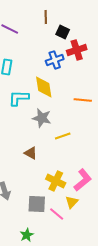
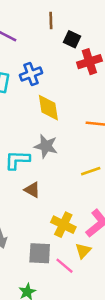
blue cross: (55, 60) -> (31, 74), moved
cyan L-shape: (19, 98) -> (17, 160), moved
yellow line: (63, 136) -> (91, 171), moved

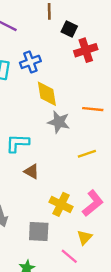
gray star: (46, 146) -> (59, 122), moved
yellow triangle: (83, 251) -> (85, 237), moved
pink line: (65, 266) -> (69, 256), moved

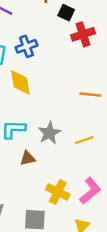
yellow diamond: (47, 94) -> (20, 82), moved
gray star: (59, 122) -> (49, 133), moved, turned 30
brown triangle: (32, 171) -> (28, 158), turned -42

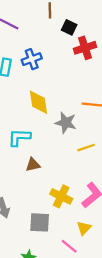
yellow diamond: (20, 82) -> (39, 102), moved
gray star: (49, 133) -> (66, 123), moved, turned -30

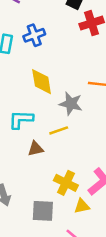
yellow line: (86, 148) -> (59, 130), moved
yellow triangle: (84, 228) -> (82, 206), moved, turned 35

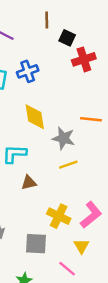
yellow line: (59, 130) -> (68, 165), moved
yellow triangle: (82, 206) -> (81, 246), moved, turned -49

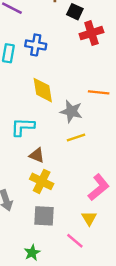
blue cross: (28, 71) -> (36, 45), turned 30
brown triangle: (29, 183) -> (37, 155), turned 35
yellow cross: (59, 216) -> (42, 181), moved

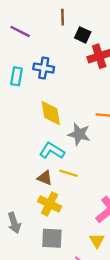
cyan L-shape: (23, 127) -> (52, 151), moved, turned 30
yellow line: (76, 137) -> (68, 173), moved, turned 36

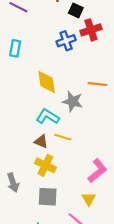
blue cross: (44, 68) -> (66, 41), moved, turned -30

